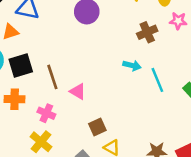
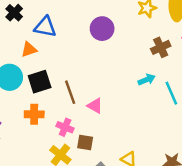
cyan arrow: (132, 65) -> (147, 80), turned -35
brown square: (97, 127) -> (85, 143), moved, turned 35

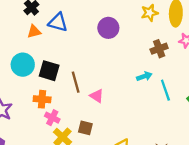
orange triangle: (29, 49) -> (34, 32), moved
black square: (40, 82) -> (49, 71), turned 30
pink cross: (65, 127) -> (52, 118), moved

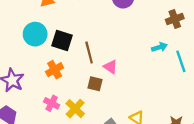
orange cross: (42, 99) -> (55, 70), turned -35
pink cross: (52, 118) -> (52, 103), moved
brown square: (85, 128) -> (95, 84), moved

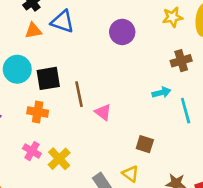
black square: (62, 40) -> (48, 78), turned -30
orange cross: (55, 70) -> (38, 112), turned 36
brown square: (95, 84) -> (145, 144), moved

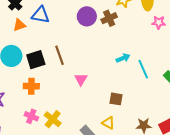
brown cross: (181, 61) -> (109, 18), moved
brown line: (79, 94) -> (59, 55), moved
pink triangle: (103, 112) -> (81, 79), turned 32

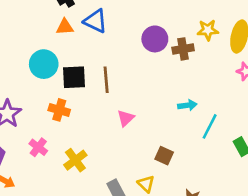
cyan line: (143, 69) -> (210, 126), turned 36
pink cross: (31, 116) -> (38, 147), moved

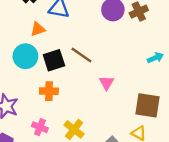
orange triangle: (65, 27) -> (38, 29), moved
brown line: (106, 80) -> (81, 55), turned -35
brown square: (164, 156) -> (148, 105), size x1.6

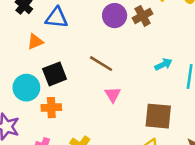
brown line: (81, 55) -> (101, 64), moved
cyan circle: (25, 56) -> (26, 88), moved

